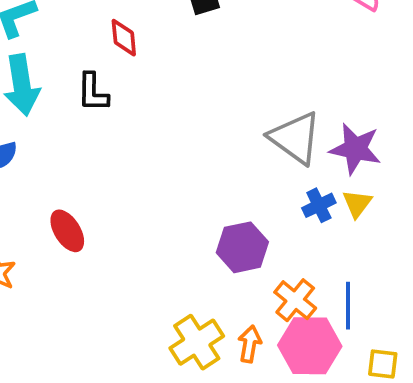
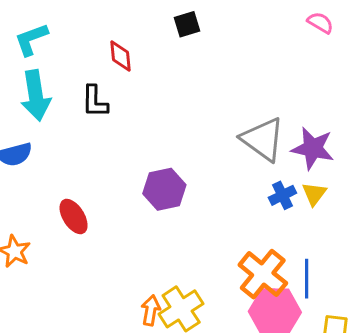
purple hexagon: (242, 247) -> (164, 189), moved
orange cross: (295, 300) -> (263, 274), size x1.4
orange arrow: (250, 344) -> (151, 310), moved

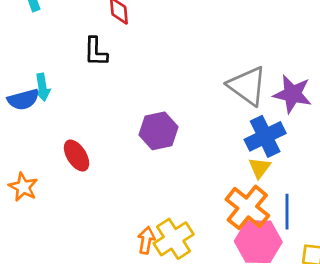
cyan arrow: (36, 95) -> (42, 87), moved, size x0.6
yellow triangle: (314, 194) -> (260, 168), moved
blue cross: (282, 195) -> (265, 136), size x1.6

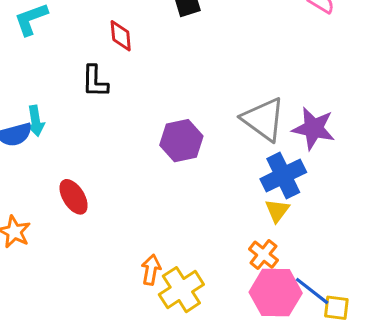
purple hexagon: (158, 131) -> (181, 141), moved
orange cross: (247, 207) -> (263, 255), size x0.6
blue line: (287, 212) -> (312, 291), moved, turned -52
orange arrow: (146, 240) -> (151, 270), moved

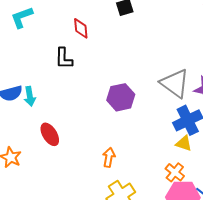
cyan arrow: (36, 121) -> (30, 96), moved
yellow triangle: (277, 210) -> (184, 143), turned -48
orange arrow: (151, 270) -> (109, 157), moved

